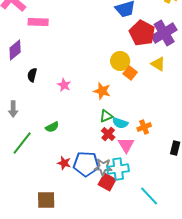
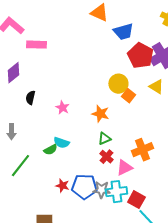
cyan semicircle: (120, 123) -> (61, 143), moved
orange cross: (144, 127) -> (142, 150), size x1.5
pink triangle: (126, 145) -> (124, 168), turned 36
red square: (107, 182) -> (136, 200), moved

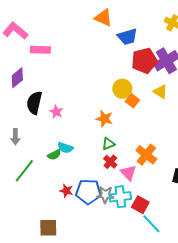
red pentagon: (140, 56) -> (144, 61), turned 30
black semicircle: (30, 98) -> (34, 103), size x1.6
pink star: (62, 108) -> (56, 112), moved
orange cross: (142, 150) -> (146, 155), turned -30
pink triangle: (124, 168) -> (128, 173), turned -48

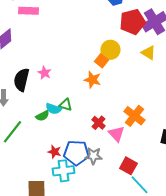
orange square: (132, 101) -> (101, 61), moved
black semicircle: (34, 103) -> (21, 80), moved
green triangle: (108, 144) -> (65, 105), moved, turned 40
cyan cross: (120, 197) -> (63, 171), moved

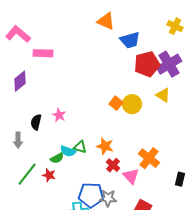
yellow circle: (110, 50) -> (132, 104), moved
black semicircle: (21, 80) -> (36, 122), size x0.7
orange star: (92, 80) -> (105, 146), moved
red star: (54, 152) -> (49, 175), moved

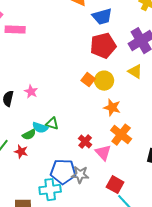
red pentagon: (147, 64) -> (103, 46), moved
orange star: (105, 146) -> (112, 108), moved

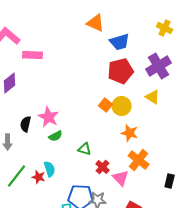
pink star: (31, 92) -> (49, 117), size x1.5
green triangle: (52, 124) -> (85, 149), moved
cyan semicircle: (40, 128) -> (50, 169), moved, turned -126
green semicircle: (29, 135) -> (56, 136), moved

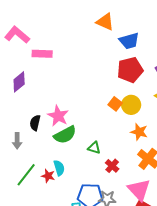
green semicircle: (56, 136) -> (65, 135), size x1.6
pink triangle: (121, 178) -> (139, 190), moved, size x1.4

